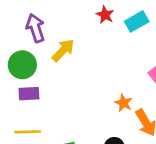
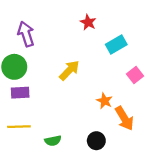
cyan rectangle: (137, 21) -> (116, 45), moved
yellow arrow: (63, 50) -> (69, 70), moved

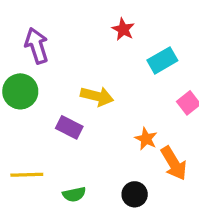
yellow arrow: (69, 70) -> (97, 96), turned 60
purple rectangle: (20, 93) -> (69, 127), moved, turned 30

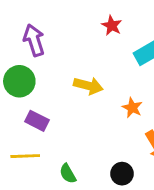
purple rectangle: (69, 127) -> (37, 121), moved
orange star: (146, 139) -> (132, 108), moved
green semicircle: (74, 194) -> (68, 174), turned 72

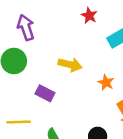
purple rectangle: (37, 121) -> (45, 93), moved

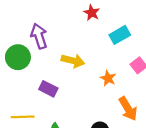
purple arrow: (26, 28) -> (39, 36), moved

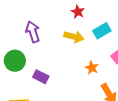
green circle: (18, 57) -> (15, 61), moved
yellow arrow: (73, 61) -> (74, 37), moved

